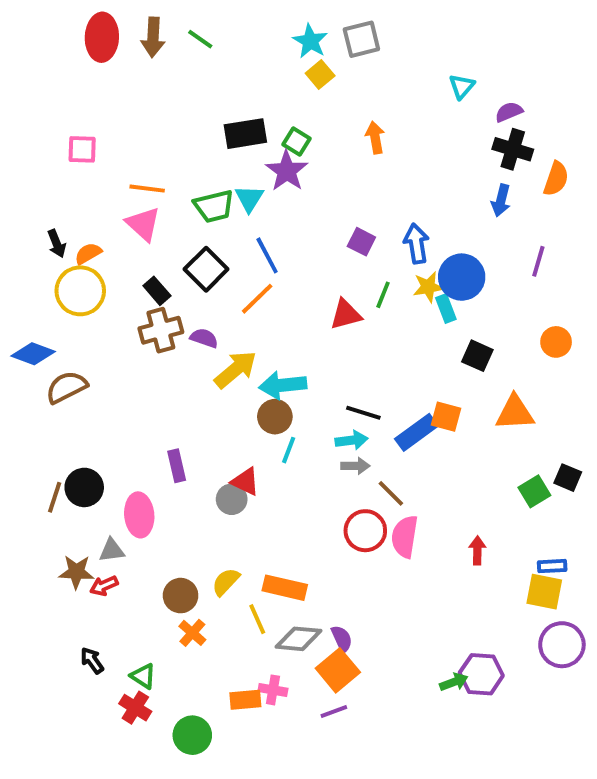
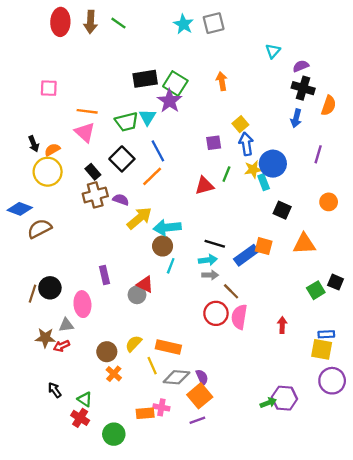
yellow square: (320, 75) -> (240, 124), moved
green square: (297, 141) -> (175, 83), size x1.5
purple square: (361, 242) -> (214, 143), turned -35

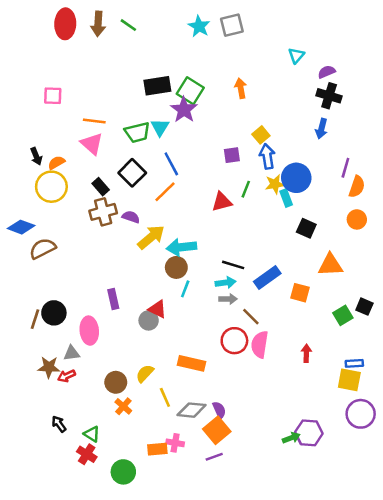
orange semicircle: (329, 106) -> (357, 187), moved
orange square: (264, 246) -> (300, 293), moved
orange rectangle: (168, 347) -> (191, 363), moved

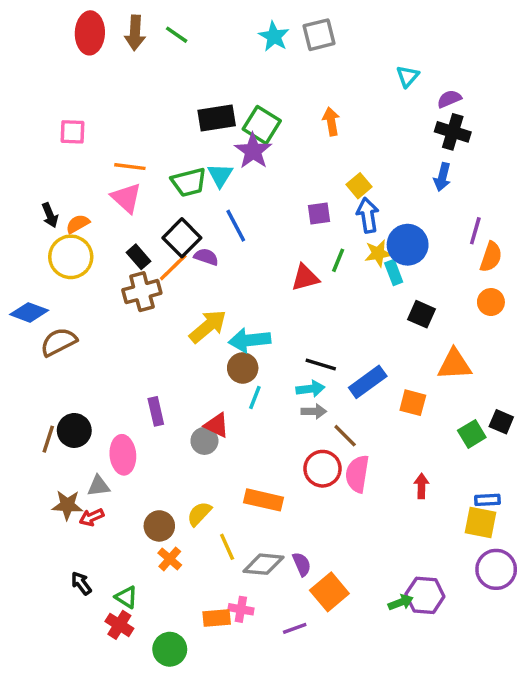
orange line: (165, 192) -> (173, 267), moved
purple semicircle: (131, 217) -> (206, 257), moved
orange square: (217, 430) -> (329, 592), moved

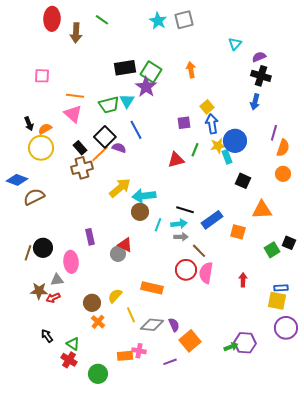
brown arrow: (135, 33) -> (76, 33), moved
cyan line: (255, 397) -> (158, 225), moved

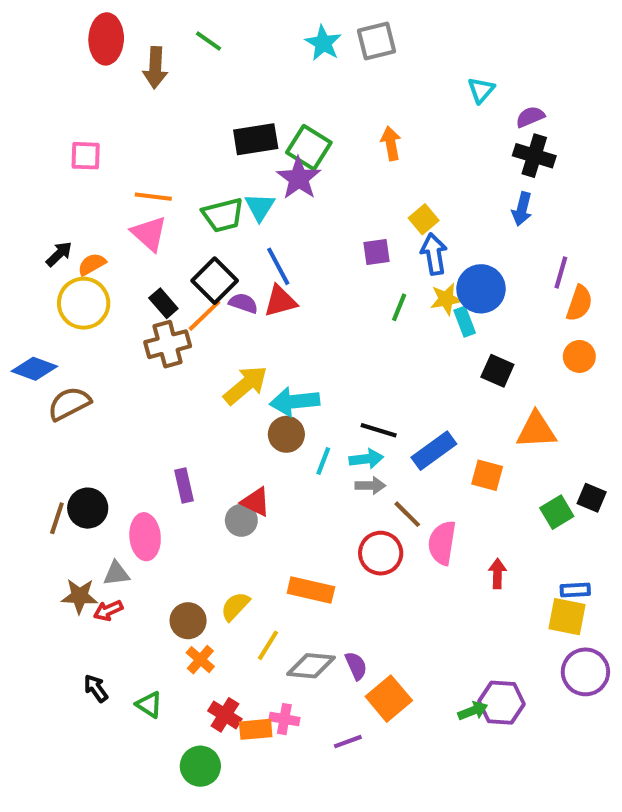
black arrow: (29, 124) -> (59, 254), turned -112
red triangle: (176, 160) -> (280, 301), moved
pink semicircle: (206, 273) -> (442, 543), moved
yellow line: (131, 315) -> (268, 645), turned 56
red cross: (69, 360) -> (225, 715), moved

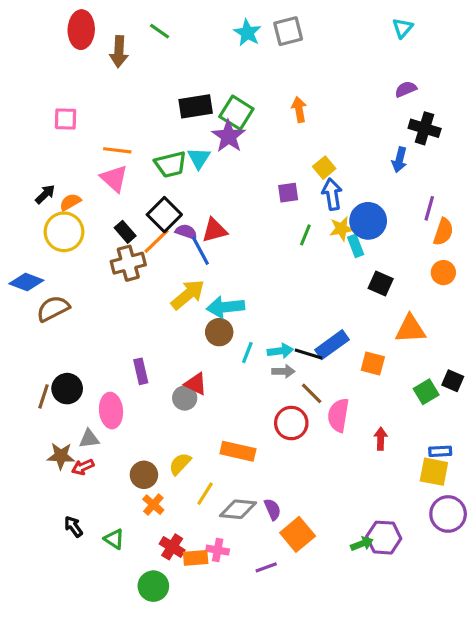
cyan triangle: (481, 90) -> (403, 28), moved
black cross: (534, 156) -> (425, 128), moved
blue line: (278, 266) -> (200, 251), moved
black line: (379, 430) -> (309, 354), moved

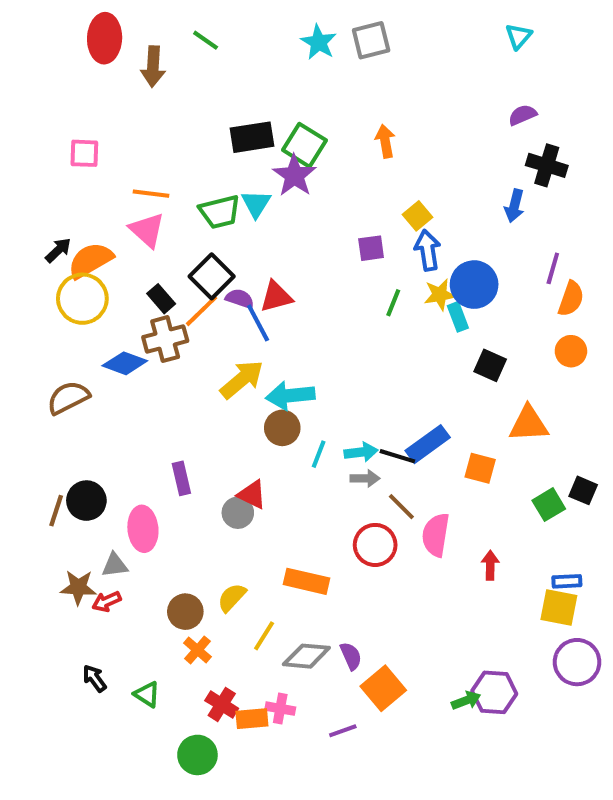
orange semicircle: (70, 202) -> (90, 260), size x1.6
blue diamond: (26, 282) -> (125, 363), moved

